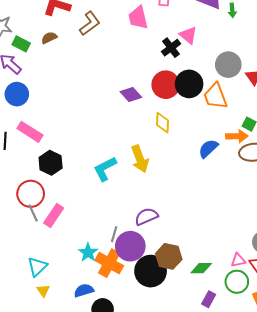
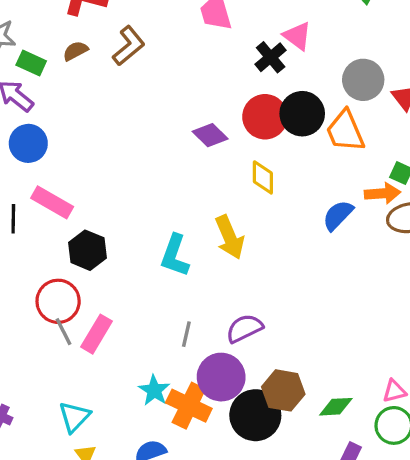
brown L-shape: (90, 23) -> (129, 46), moved
cyan L-shape: (105, 169) -> (175, 256), turned -40
gray line: (114, 234) -> (186, 334), moved

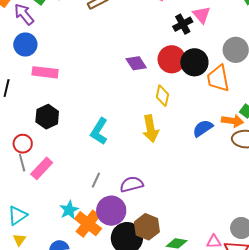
pink rectangle: (52, 202) -> (45, 72), moved, turned -35
yellow arrow: (230, 237) -> (151, 129), moved
red circle: (58, 301) -> (23, 144), size x0.7

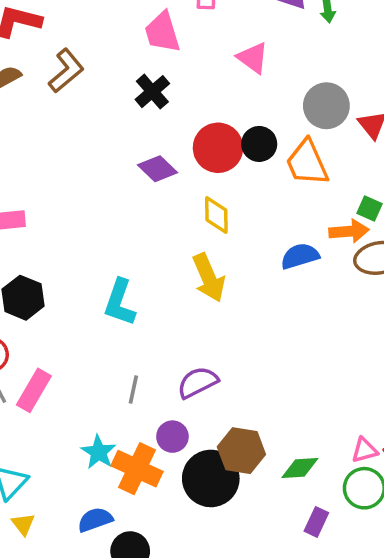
black cross: (183, 24) -> (152, 92), moved
black circle: (194, 62) -> (259, 144), size x0.7
blue semicircle: (203, 128) -> (300, 256), turned 30
purple circle: (111, 211) -> (172, 437), size x0.6

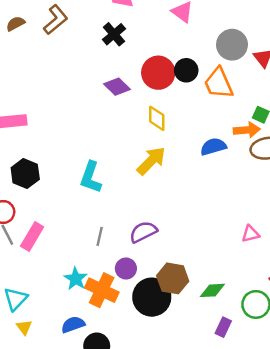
yellow arrow: (209, 278) -> (151, 161), turned -112
pink triangle: (365, 450) -> (250, 234), moved

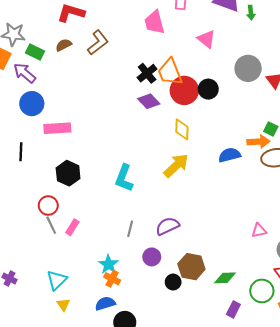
black cross: (114, 34) -> (147, 73), moved
orange trapezoid: (219, 83) -> (170, 72), moved
pink rectangle: (32, 236) -> (72, 227), size x0.7
orange cross: (102, 290) -> (112, 279), moved, size x0.6
black circle: (152, 297) -> (173, 282), size x0.5

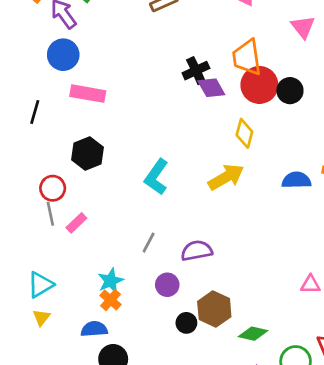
black cross: (147, 73) -> (196, 71), moved

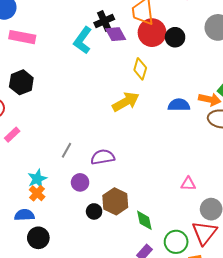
cyan L-shape: (156, 177) -> (83, 40), moved
green diamond: (253, 334) -> (144, 220), turned 65

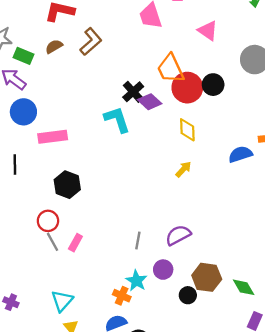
cyan L-shape: (83, 40) -> (117, 119), turned 144
yellow arrow: (126, 102) -> (183, 169), size x0.6
cyan star: (37, 179) -> (136, 281), moved

